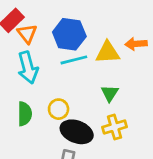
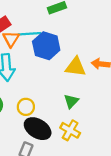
cyan line: (74, 60) -> (29, 34), moved
yellow cross: (115, 127) -> (70, 130), turned 36

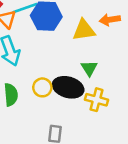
black ellipse: (38, 129) -> (68, 87), moved

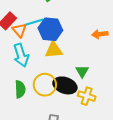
yellow triangle: (84, 30) -> (54, 50), moved
yellow circle: (42, 87) -> (45, 85), size x1.5

